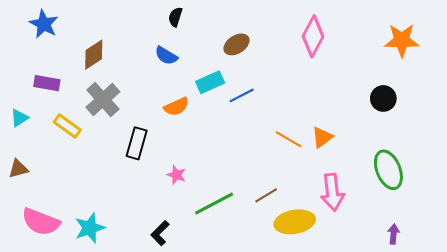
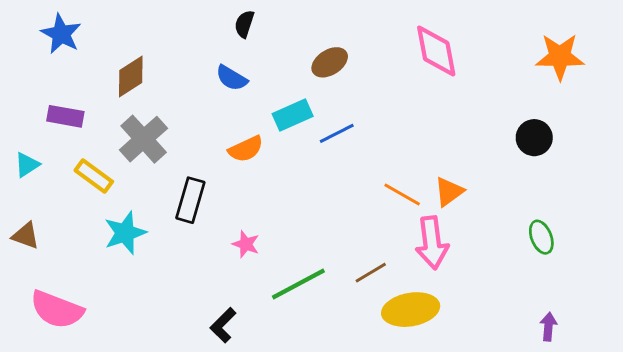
pink diamond: (313, 36) -> (436, 51), turned -39
brown triangle: (18, 169) -> (26, 236), turned 35
green ellipse: (388, 170) -> (541, 237), size x0.6
pink arrow: (332, 192) -> (432, 243), moved
cyan star: (90, 228) -> (125, 233), moved

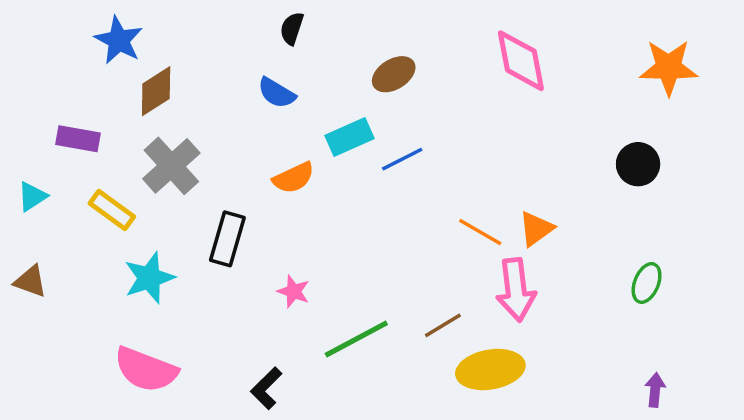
blue star: (61, 34) -> (119, 40), moved
green ellipse: (541, 237) -> (647, 283), turned 44
pink semicircle: (57, 310) -> (146, 370), moved

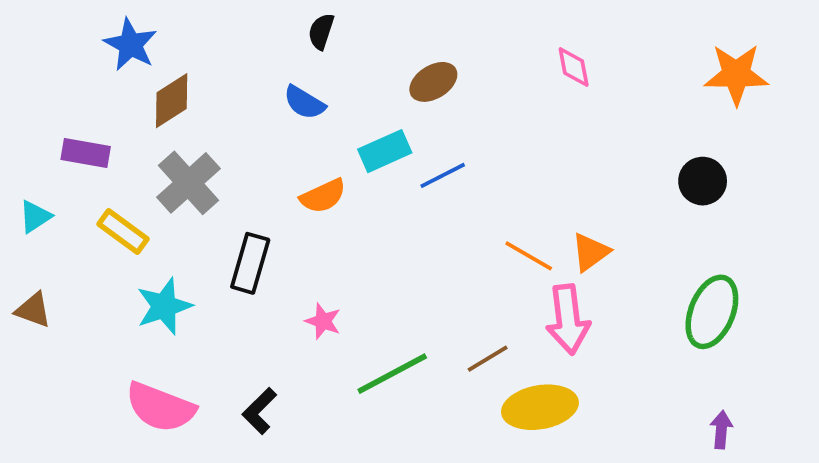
pink diamond: (521, 61) -> (574, 67), size x0.6
green ellipse: (647, 283) -> (712, 312), size x1.6
black L-shape: (266, 388) -> (259, 411), moved

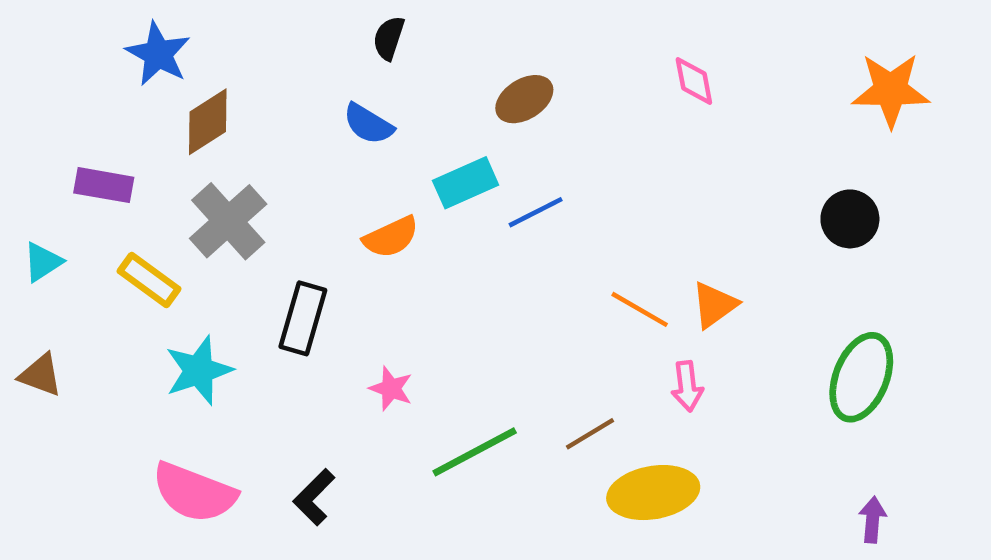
pink arrow: (568, 319) -> (687, 386), size x0.6

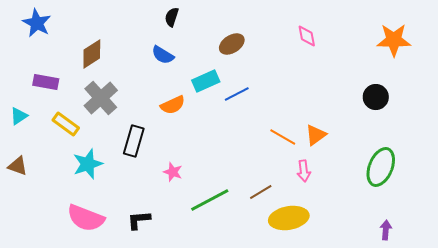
blue star: (158, 54) -> (37, 23), moved
black L-shape: (314, 497) -> (139, 220), turned 40

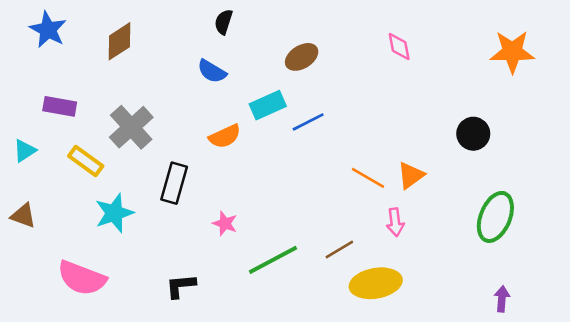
brown diamond: (92, 54) -> (119, 41), moved
black circle: (376, 97) -> (473, 134), moved
pink semicircle: (86, 218) -> (82, 278), moved

